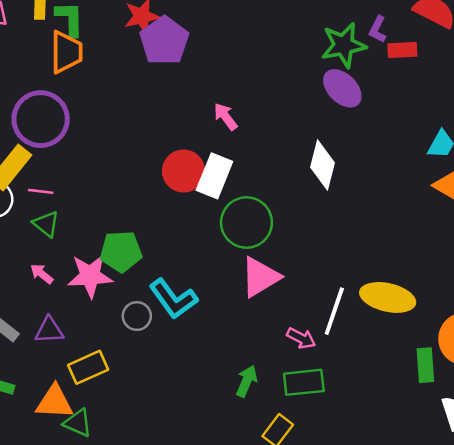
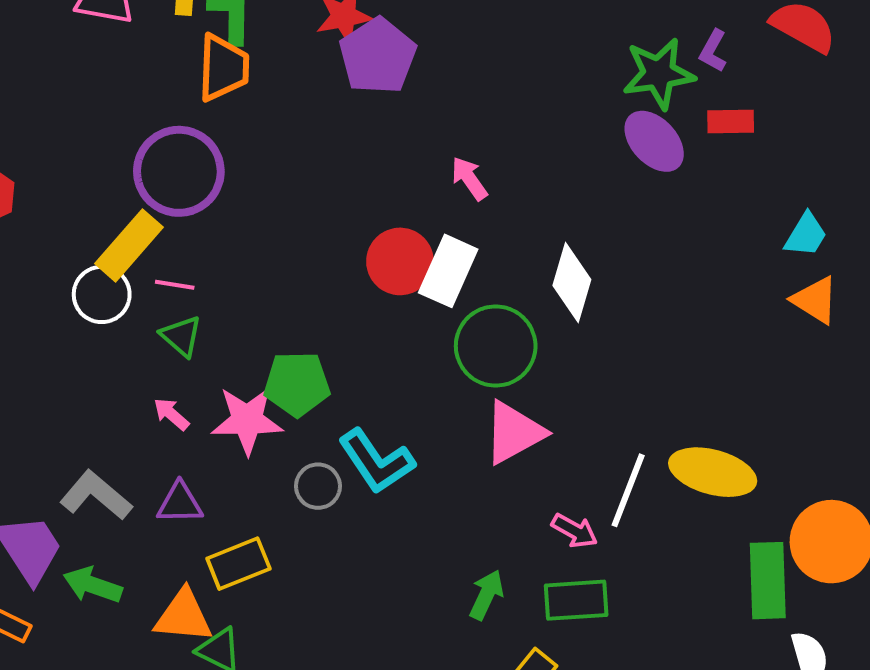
red rectangle: (402, 50) -> (731, 122), moved
white diamond: (323, 165) -> (572, 283), moved
green rectangle: (425, 365) -> (768, 581), size x1.4

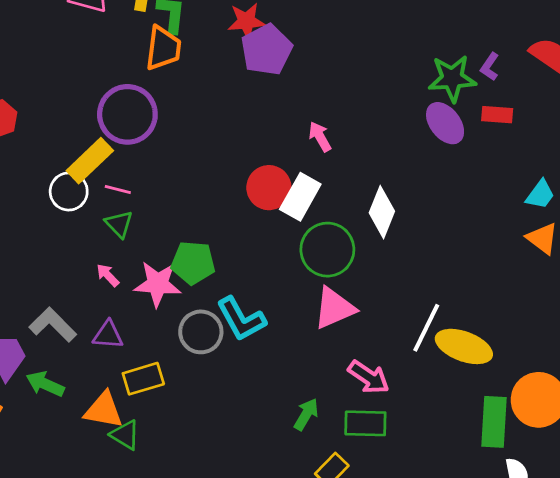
gray circle: (318, 486) -> (201, 332), size x1.4
white line: (628, 490) -> (426, 328), moved
pink arrow: (575, 531) -> (369, 377), size x1.4

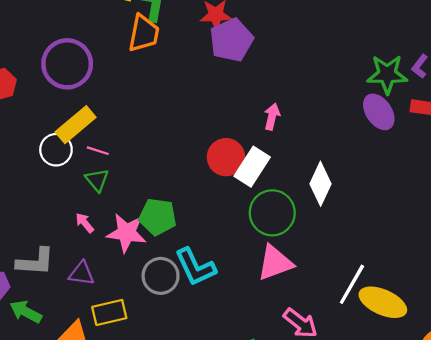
purple circle: (127, 114) -> (67, 64), moved
pink arrow: (320, 137) -> (272, 117), turned 40
gray L-shape: (53, 325) -> (35, 262), turned 135

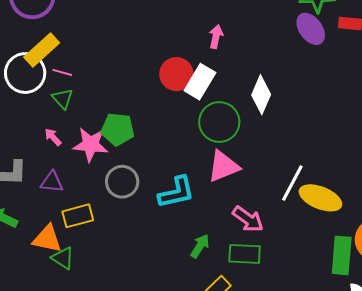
white circle: (56, 150) -> (25, 73), size x1.4
cyan L-shape: (195, 267) -> (177, 192), moved, turned -75

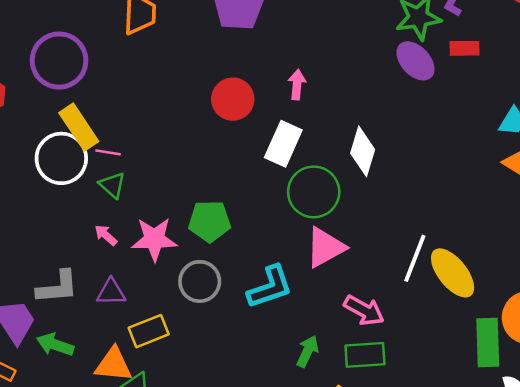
yellow rectangle: (42, 50) -> (79, 127), turned -75
red circle: (176, 74) -> (233, 99), moved
green pentagon: (118, 129) -> (209, 221), moved
yellow ellipse: (320, 198) -> (453, 273), turned 36

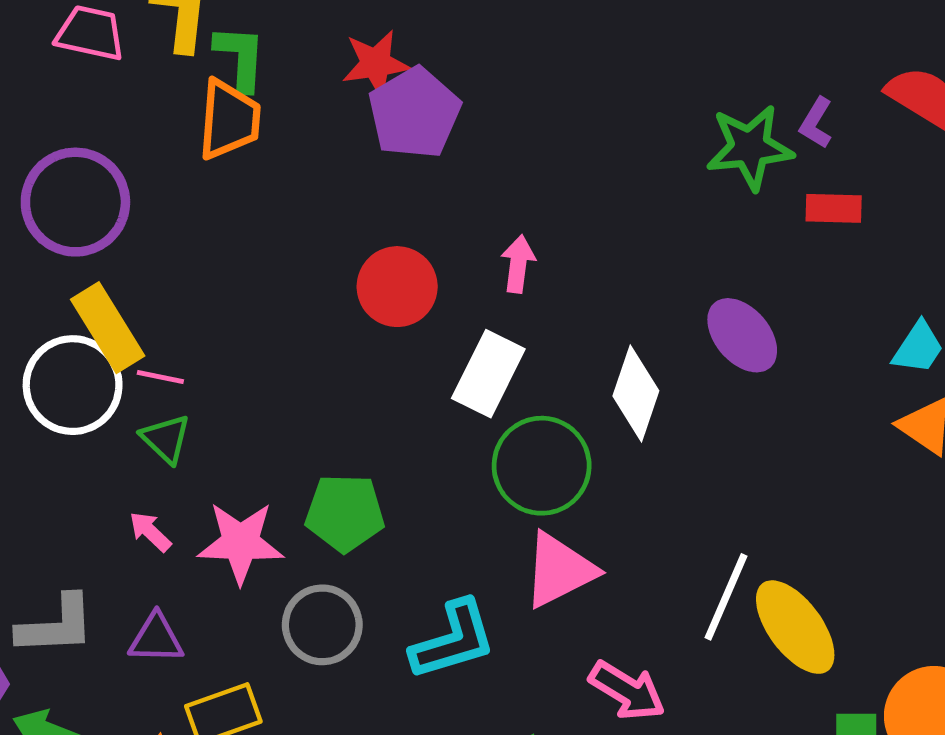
purple ellipse: (415, 61) -> (742, 335), moved

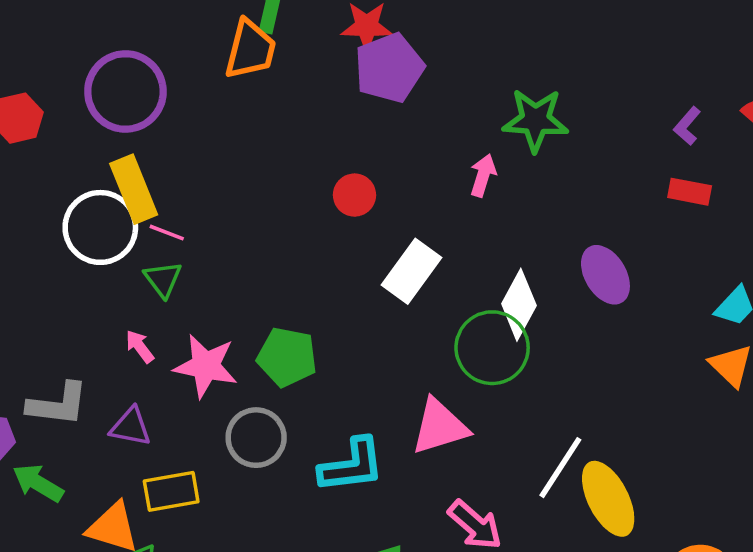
green star: (750, 147) -> (535, 120), moved
pink arrow: (518, 264) -> (483, 175), moved
red circle: (397, 287) -> (354, 195), size x0.7
green circle: (542, 466) -> (492, 348), moved

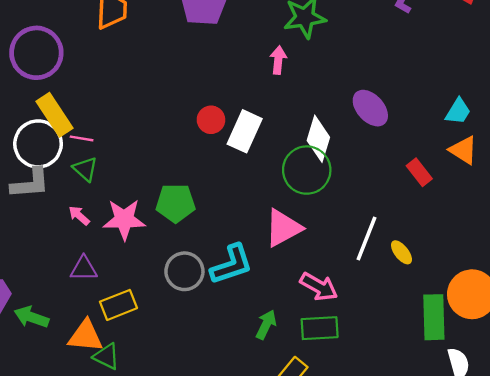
red rectangle: (690, 192) -> (419, 172), moved, turned 52
red circle: (354, 195) -> (211, 120), moved
gray L-shape: (58, 404) -> (30, 183), moved
gray circle: (256, 438) -> (184, 271), moved
yellow ellipse: (608, 499) -> (401, 252), size x0.5

